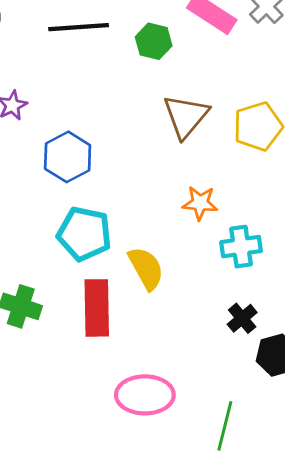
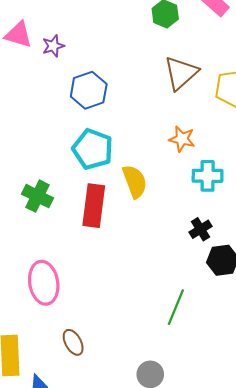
pink ellipse: (145, 395) -> (44, 283), moved, turned 72

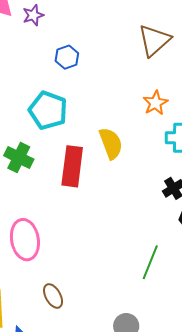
blue hexagon: (89, 90) -> (67, 57), size x0.7
orange star: (182, 139) -> (155, 103), turned 30
cyan pentagon: (93, 149) -> (48, 110), moved

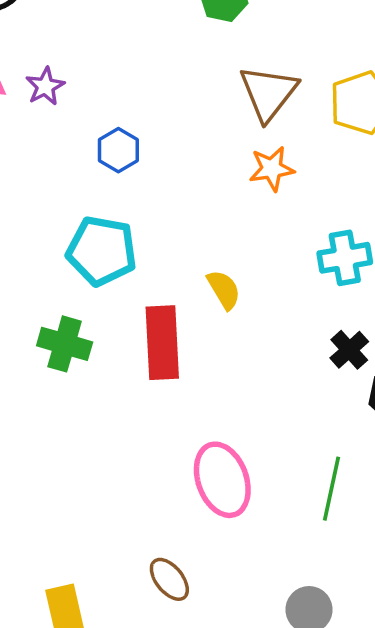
orange star: (155, 103) -> (272, 169), moved, turned 30
yellow semicircle: (111, 143) -> (224, 290), size x0.7
pink ellipse: (25, 240) -> (222, 480), moved

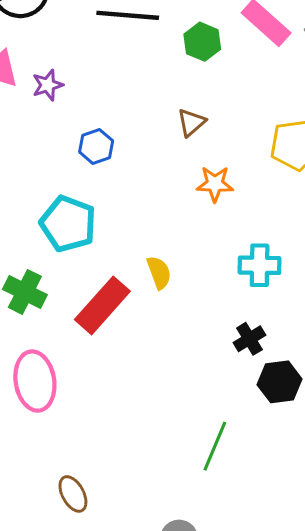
brown triangle: (268, 93) -> (191, 122), moved, size x0.6
red rectangle: (162, 343) -> (102, 305), turned 34
pink ellipse: (222, 480) -> (35, 381), moved

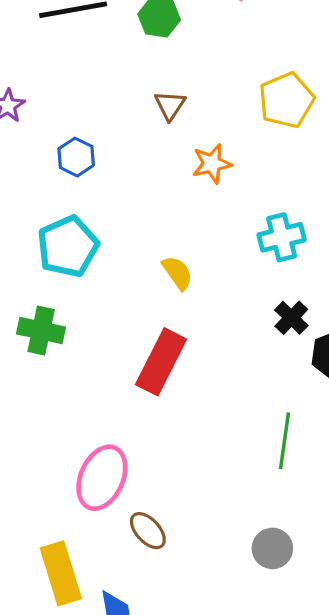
cyan pentagon: (68, 224) -> (68, 246), turned -30
red rectangle: (102, 305) -> (161, 362), moved
pink ellipse: (35, 381) -> (102, 478), moved, turned 48

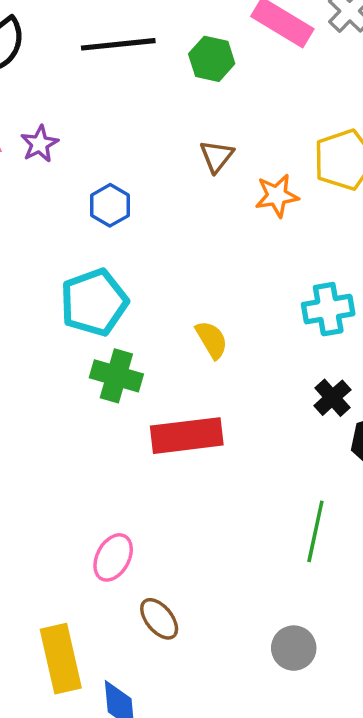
orange star: (212, 164) -> (277, 196), moved
green cross: (41, 331) -> (116, 376), moved
red rectangle: (161, 362) -> (187, 436), turned 52
pink ellipse: (102, 478) -> (113, 557), size x0.7

